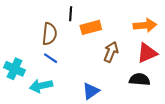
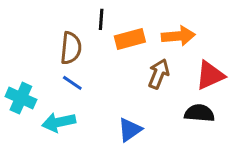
orange arrow: (145, 25) -> (178, 36), moved

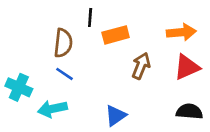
orange arrow: (178, 36) -> (181, 32), moved
black semicircle: (199, 113) -> (189, 112), moved

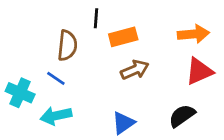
brown arrow: (141, 66) -> (135, 70), moved, turned 45
blue line: (64, 74) -> (56, 78), moved
black semicircle: (189, 112) -> (182, 116), moved, turned -40

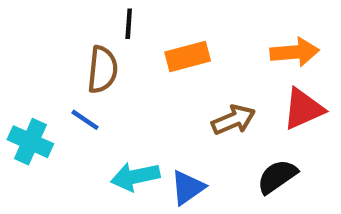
black line: (96, 18) -> (129, 24), moved
brown arrow: (135, 70) -> (233, 120), moved
cyan arrow: (56, 116) -> (135, 177), moved

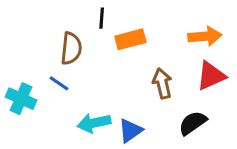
black line: (129, 24) -> (102, 18), moved
brown arrow: (233, 120) -> (162, 83), turned -80

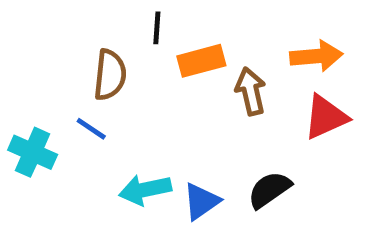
brown arrow: (162, 83) -> (251, 91), moved
black semicircle: (193, 123) -> (269, 190), moved

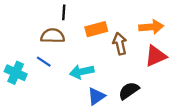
black line: (157, 28) -> (64, 12), moved
brown semicircle: (110, 75) -> (53, 36), turned -95
cyan arrow: (145, 190) -> (82, 72), moved

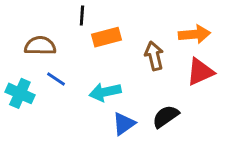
orange rectangle: (96, 29) -> (106, 37), moved
brown semicircle: (53, 36) -> (40, 46), moved

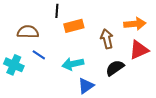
black semicircle: (166, 116) -> (115, 68), moved

